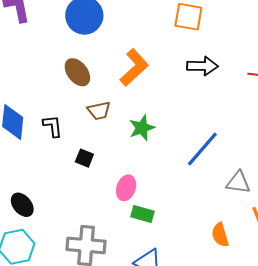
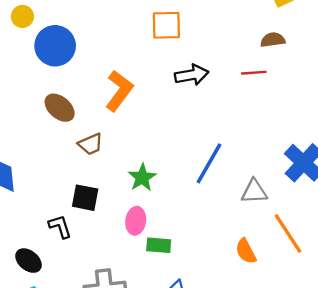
black L-shape: (53, 126) -> (60, 227), moved
green star: (142, 128) -> (142, 178), moved
black square: (84, 158) -> (85, 198), size x1.4

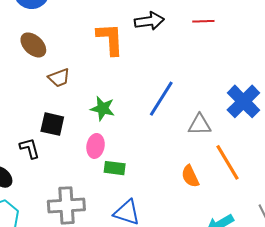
orange L-shape: (119, 91) -> (110, 39), moved, turned -42
green star: (142, 178) -> (103, 109), turned -30

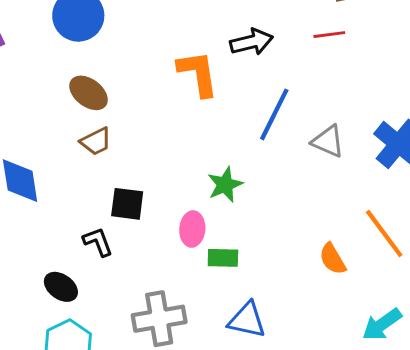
brown trapezoid: (59, 78) -> (96, 141), moved
blue line: (161, 99) -> (274, 114), moved
green star: (103, 109) -> (225, 185), moved, turned -30
gray triangle: (200, 125) -> (328, 141), moved, turned 30

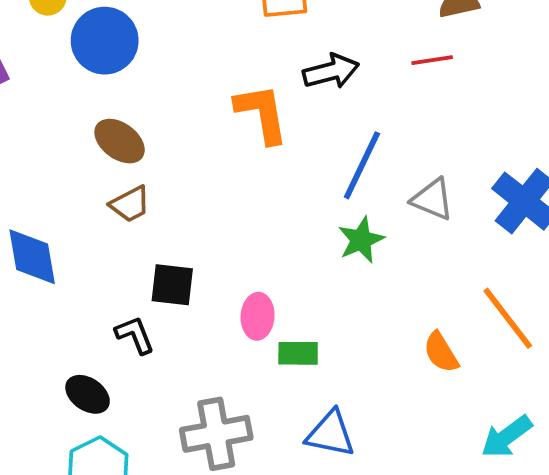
green star: (225, 185) -> (361, 240), moved

